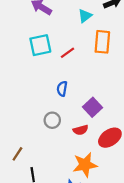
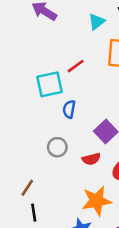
cyan square: (40, 45) -> (49, 84), moved
brown line: (17, 154) -> (27, 188), moved

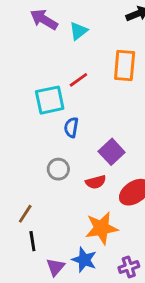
cyan triangle: (97, 22) -> (78, 31), moved

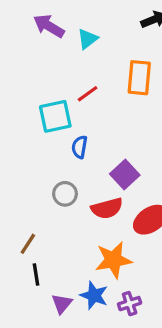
red semicircle: (96, 182) -> (107, 208), size x1.4
purple cross: (129, 267) -> (130, 304), moved

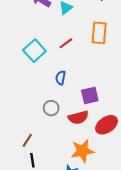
cyan square: (55, 116) -> (34, 51), moved, turned -30
purple square: (125, 174) -> (90, 96), turned 30

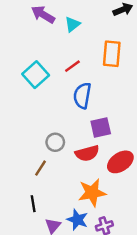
blue semicircle: (61, 78) -> (82, 96), moved, size x1.5
brown line: (27, 140) -> (40, 168), moved

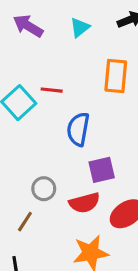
cyan triangle: (72, 24) -> (80, 27), moved
red line: (72, 66) -> (52, 90), moved, turned 42

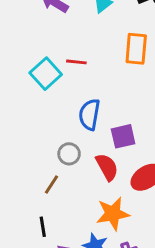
blue semicircle: (78, 129) -> (89, 114), moved
red semicircle: (84, 203) -> (107, 167), turned -104

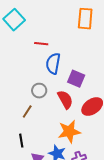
red line: (76, 62) -> (41, 44), moved
cyan square: (46, 74) -> (14, 20), moved
purple square: (123, 136) -> (76, 79), turned 36

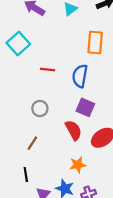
blue semicircle: (53, 64) -> (80, 76), moved
gray circle: (39, 91) -> (40, 108), moved
orange star: (69, 132) -> (78, 165), size x0.7

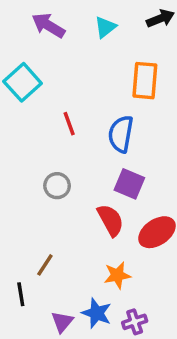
red line: (47, 70) -> (69, 124), turned 64
brown line: (32, 143) -> (45, 265), moved
black line: (26, 175) -> (21, 294), moved

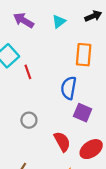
red line: (69, 124) -> (28, 72), moved
purple square: (129, 184) -> (83, 113), moved

